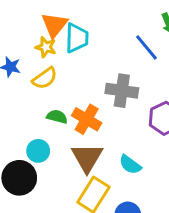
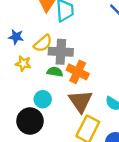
yellow star: (46, 47) -> (23, 64), moved
gray cross: (122, 91) -> (61, 52), moved

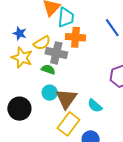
yellow star: (23, 64) -> (22, 58), size x1.5
orange cross: (78, 72) -> (75, 37), moved, turned -30
cyan circle: (43, 99) -> (50, 93), moved

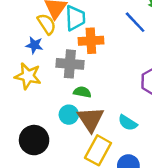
blue star: (20, 33) -> (34, 45), moved
yellow semicircle: (42, 43) -> (47, 24), moved, turned -84
green semicircle: (48, 69) -> (82, 92), moved

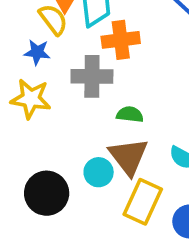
green semicircle: (82, 92) -> (130, 114), moved
cyan circle: (69, 115) -> (99, 172), moved

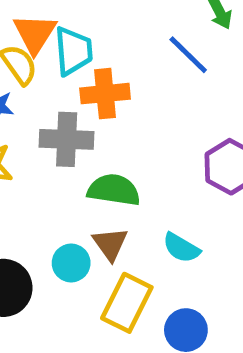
green semicircle: (130, 114) -> (114, 190), size x1.5
brown triangle: (128, 156) -> (110, 244), size x0.7

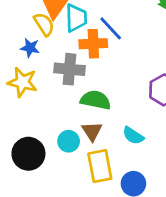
blue line: (188, 55) -> (111, 28), moved
yellow rectangle: (127, 303) -> (100, 166), turned -40

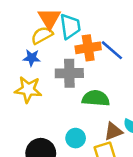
yellow semicircle: (44, 24) -> (42, 35), turned -80
blue line: (111, 28) -> (112, 50), moved
brown triangle: (92, 131) -> (113, 131), moved, turned 48

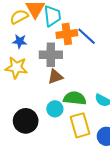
yellow semicircle: (42, 35) -> (19, 17), moved
green semicircle: (96, 98) -> (75, 98), moved
brown triangle: (113, 131) -> (55, 77), moved

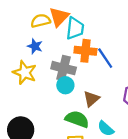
brown triangle: (55, 77) -> (91, 99), moved, turned -35
cyan circle: (55, 109) -> (65, 85), moved

